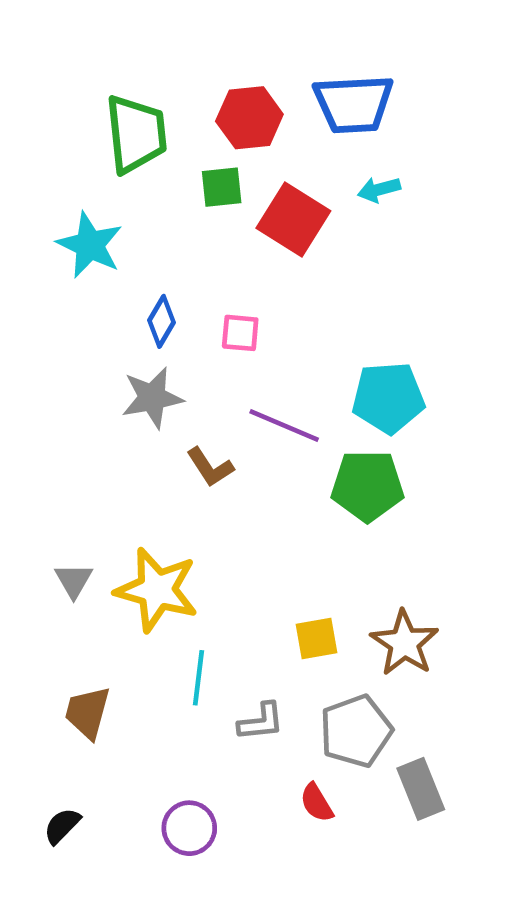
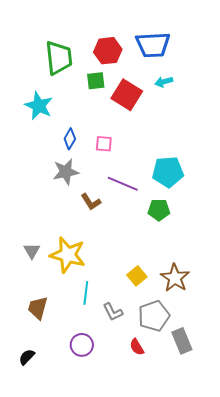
green pentagon: (367, 486) -> (159, 210), size x0.7
yellow square: (317, 638) -> (137, 276), turned -30
gray L-shape: (261, 722) -> (113, 312), turned 70
purple circle: (189, 828) -> (82, 345), moved

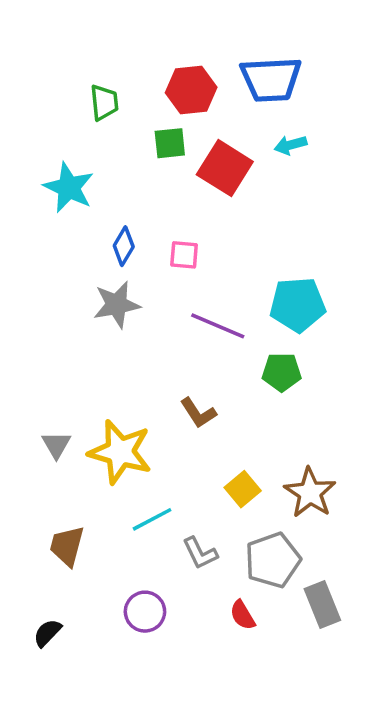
green trapezoid: (59, 58) -> (104, 102), size x0.6
brown L-shape: (91, 202) -> (198, 413), moved
cyan line: (86, 293) -> (152, 519), turned 55

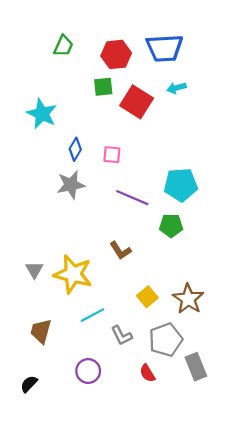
green trapezoid: (104, 102) -> (63, 46), moved, turned 30

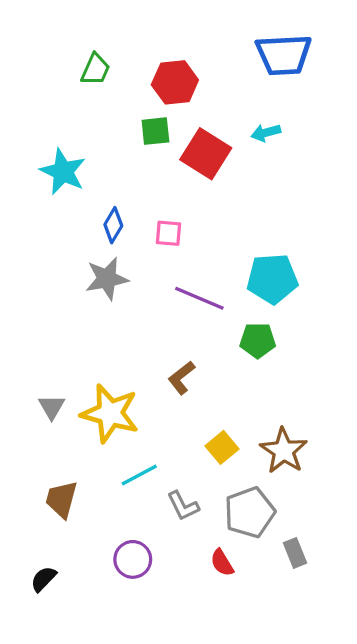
blue trapezoid: (165, 48) -> (284, 55), moved
brown L-shape: (120, 250) -> (181, 378), turned 85
gray rectangle: (196, 367) -> (295, 553), size x0.7

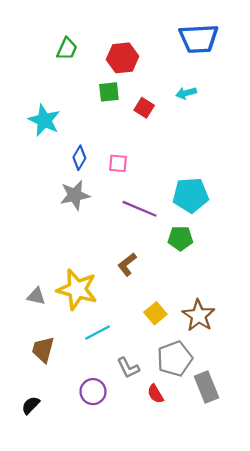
red square: (206, 154) -> (144, 108), size x0.6
gray triangle: (52, 407) -> (36, 296), moved, turned -48
gray L-shape: (183, 506) -> (128, 368), moved
gray rectangle: (295, 553) -> (207, 387), size x1.5

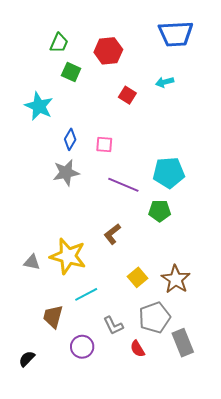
green square: (109, 92) -> (71, 72), moved, turned 30
brown trapezoid: (43, 350) -> (53, 317), moved

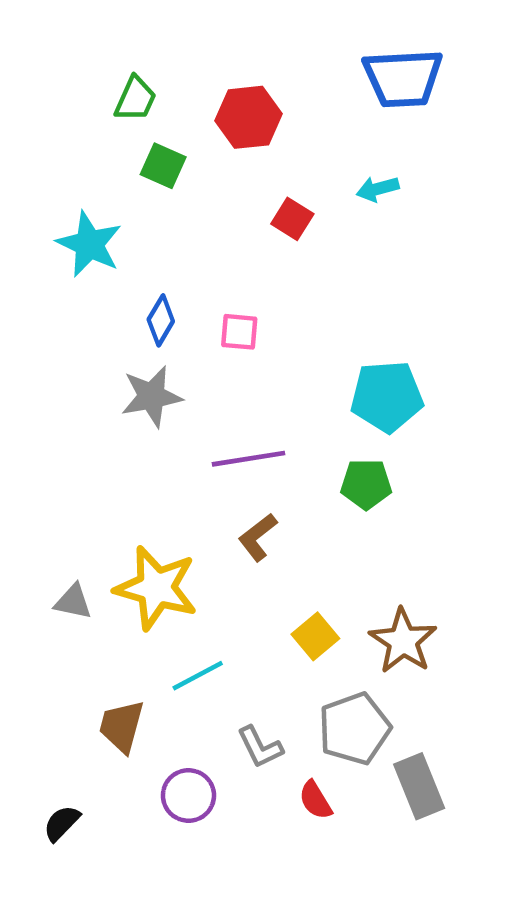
purple line: (123, 185) -> (248, 459), moved, turned -32

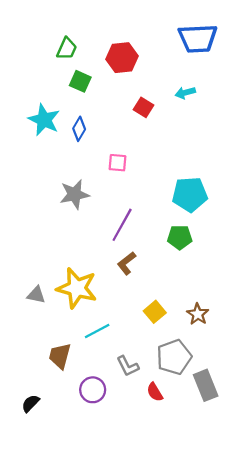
blue diamond: (161, 320) -> (79, 129), moved
purple line: (248, 459) -> (122, 225), turned -52
brown star: (403, 641) -> (198, 314), size x0.7

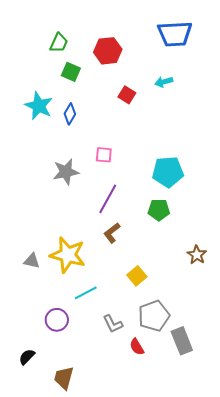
pink square: (118, 163) -> (104, 155), moved
brown star: (198, 314) -> (197, 255), moved
brown trapezoid: (60, 356) -> (64, 378), moved
purple circle: (93, 390) -> (57, 320), moved

